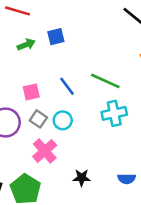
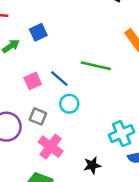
pink square: (31, 92) -> (33, 81), moved
cyan cross: (114, 113) -> (122, 134), moved
cyan circle: (63, 120) -> (69, 104), moved

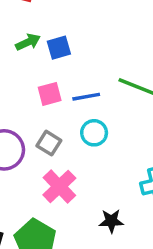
blue square: (38, 32) -> (59, 48), moved
blue line: (59, 79) -> (86, 97), turned -60

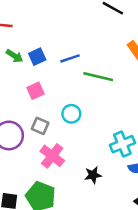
green arrow: (28, 42) -> (14, 56), turned 66
blue line: (86, 97) -> (70, 58), moved

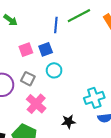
blue square: (37, 57) -> (46, 49), moved
blue line: (70, 58) -> (56, 25), turned -70
green line: (98, 77) -> (79, 16), moved, turned -45

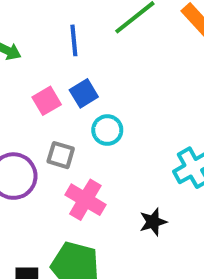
blue line: (56, 25) -> (74, 40), moved

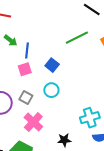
blue line: (74, 40) -> (27, 50), moved
blue square: (84, 93) -> (52, 65), moved, turned -32

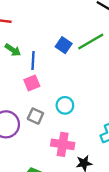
blue square: (52, 65) -> (64, 45), moved
pink cross: (33, 122) -> (63, 144), moved, turned -30

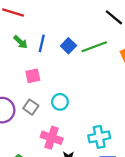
blue line: (33, 61) -> (42, 43), moved

